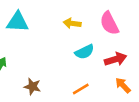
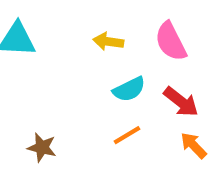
red arrow: (116, 59) -> (181, 102), turned 55
orange line: (81, 89) -> (127, 135), moved

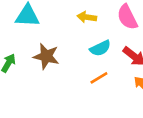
brown star: (42, 148) -> (46, 56), moved, size x1.4

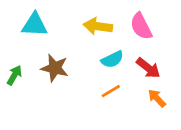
yellow arrow: (87, 17) -> (98, 26), size x1.4

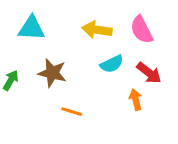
orange line: (111, 91) -> (72, 112), moved, turned 48
orange arrow: (157, 98) -> (136, 100), moved, turned 30

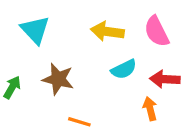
cyan triangle: (31, 28) -> (35, 30), turned 44
red arrow: (149, 73) -> (165, 79), turned 145

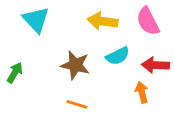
brown star: (58, 79) -> (75, 65), moved

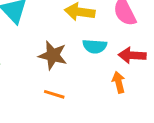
cyan semicircle: (118, 56) -> (95, 46), turned 30

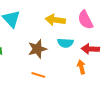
brown star: (53, 55) -> (37, 49), turned -30

